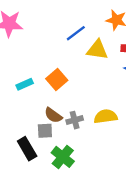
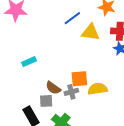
orange square: (57, 80) -> (79, 79), moved, turned 36

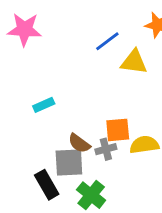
gray square: (46, 101) -> (69, 163), size x1.5

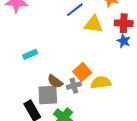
orange square: (118, 130) -> (82, 72), turned -36

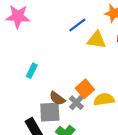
cyan rectangle: (30, 54) -> (32, 71), turned -40
gray cross: (74, 86) -> (76, 103), turned -32

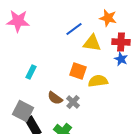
orange square: (85, 89) -> (78, 71), moved, turned -30
yellow semicircle: (104, 99) -> (98, 81), moved
gray square: (50, 112) -> (23, 111), moved, turned 30

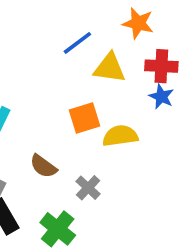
orange square: (78, 71) -> (84, 118), turned -36
gray cross: (73, 102) -> (88, 188), moved

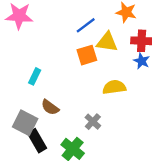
orange square: (84, 118) -> (87, 55), moved
brown semicircle: (43, 166) -> (50, 107), moved

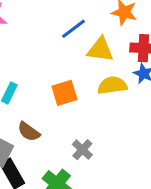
orange square: (87, 55) -> (64, 93), moved
yellow semicircle: (114, 87) -> (112, 85), moved

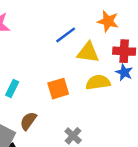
brown semicircle: (29, 132) -> (28, 121), turned 90

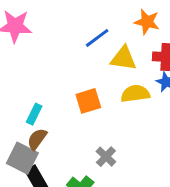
cyan rectangle: (12, 89) -> (34, 114), moved
brown semicircle: (28, 121) -> (37, 139), moved

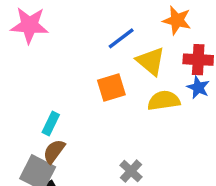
yellow triangle: (123, 58) -> (151, 61), turned 32
orange square: (88, 101) -> (111, 87), moved

